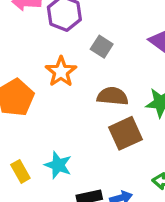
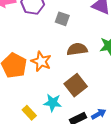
orange star: (61, 72) -> (41, 61), moved
brown square: (125, 133) -> (76, 85), moved

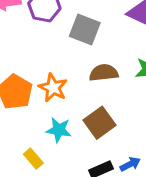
gray square: (62, 19) -> (85, 29), size x1.5
cyan star: (53, 103) -> (59, 130), moved

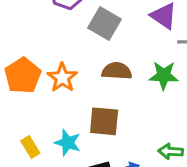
brown square: (100, 123) -> (104, 121), turned 32
cyan star: (59, 130) -> (68, 143), moved

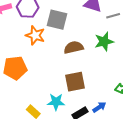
orange pentagon: (23, 76) -> (15, 68), turned -30
orange star: (62, 78) -> (35, 35), moved

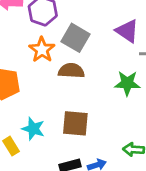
brown semicircle: (74, 47) -> (71, 71), moved
cyan star: (56, 102) -> (33, 129), moved

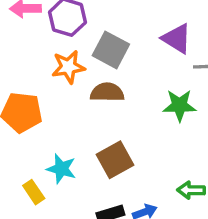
orange star: (42, 50) -> (68, 67), turned 30
brown square: (75, 123) -> (115, 160), turned -32

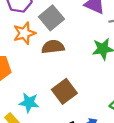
gray square: (111, 50) -> (51, 18), turned 30

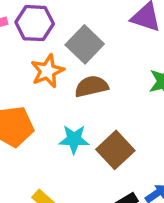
cyan star: (29, 103) -> (74, 139), moved

